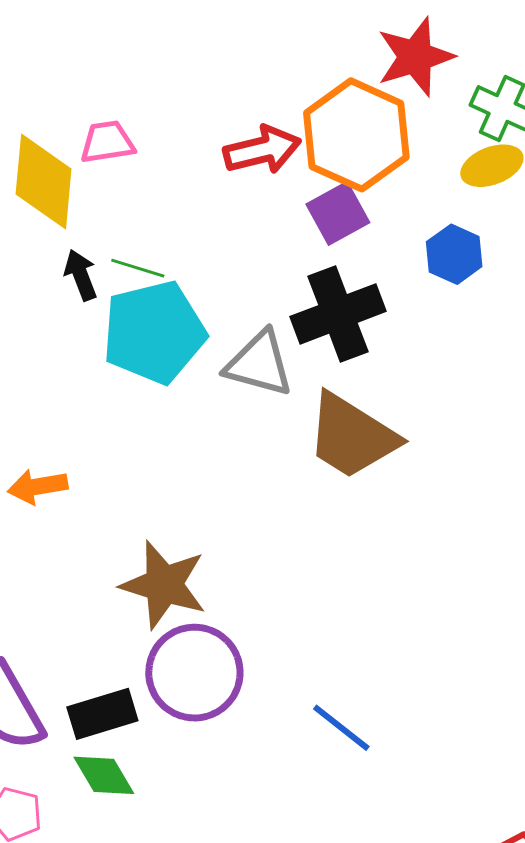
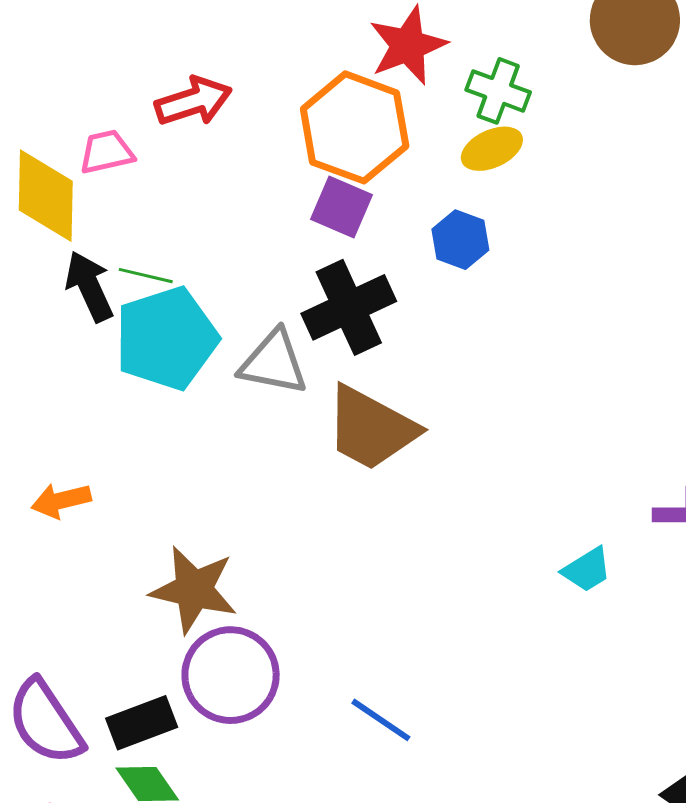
red arrow: (262, 150) -> (194, 101), moved
purple square: (338, 213) -> (342, 207), turned -34
black arrow: (81, 275) -> (89, 286), size x1.4

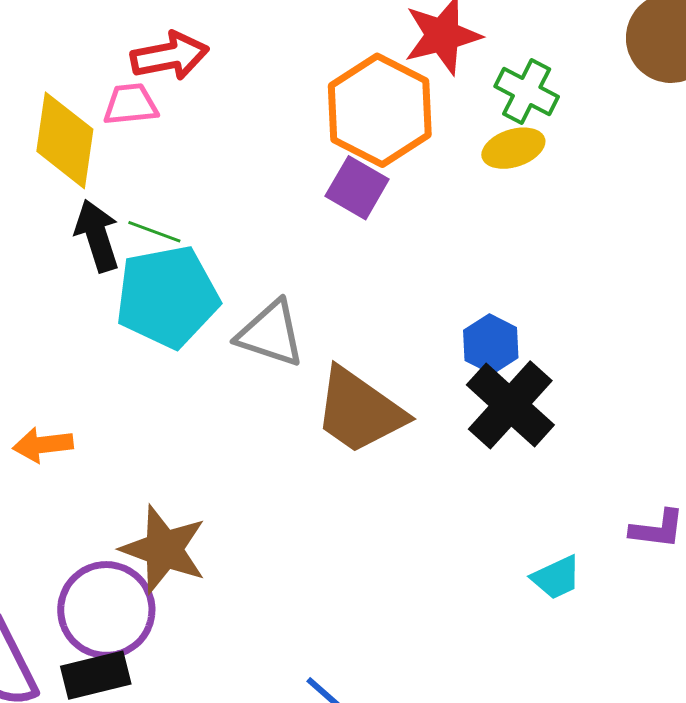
red arrow: (194, 101) -> (170, 56), moved
blue hexagon: (460, 240) -> (491, 344), moved
black cross: (349, 307) -> (510, 405), moved, turned -30
purple circle: (231, 675) -> (106, 610), moved

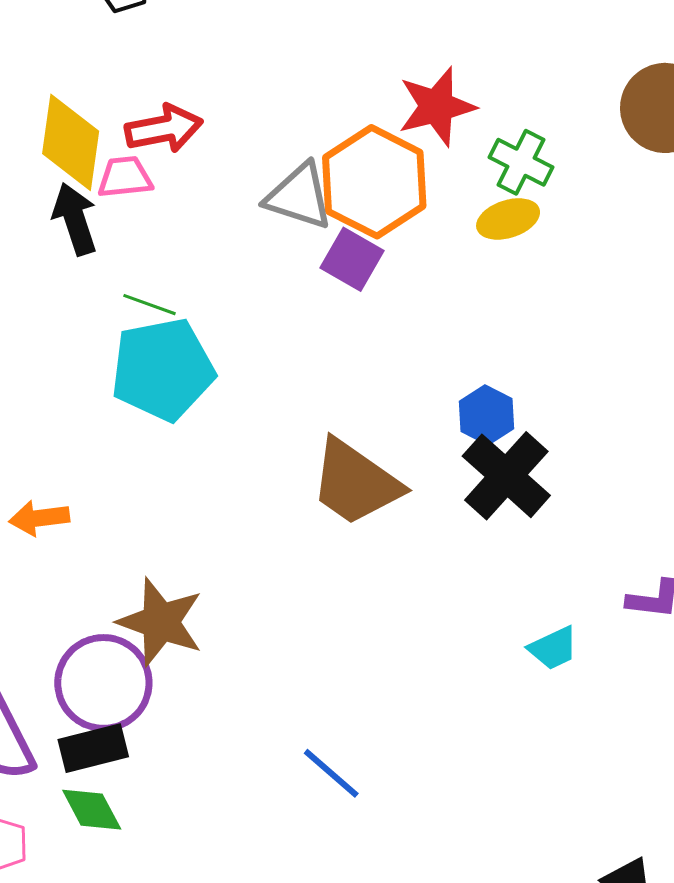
yellow diamond: (65, 140) -> (71, 142), moved
black arrow: (97, 236) -> (75, 219), moved
gray triangle: (271, 334) -> (299, 196), moved

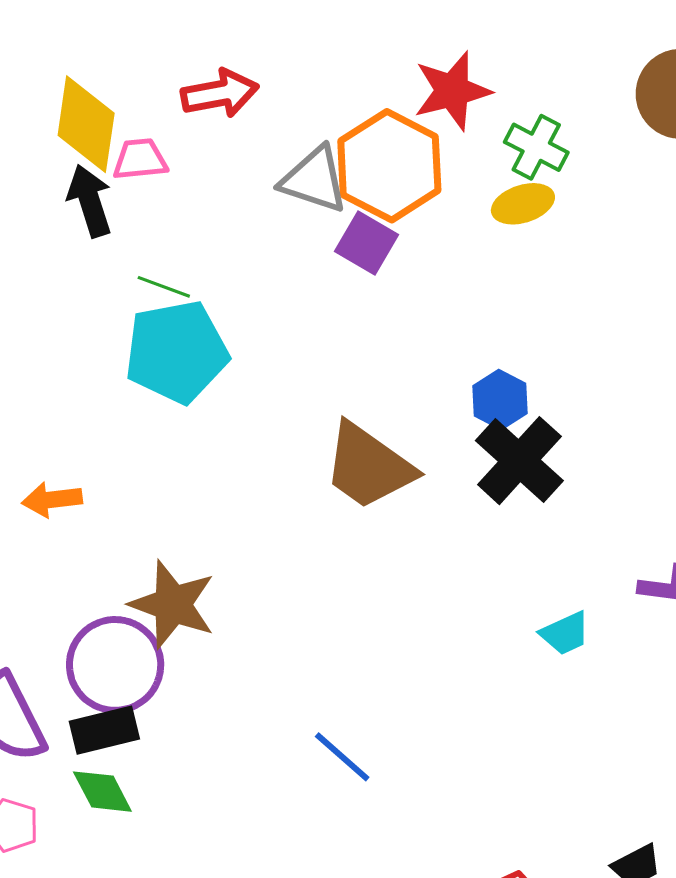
red arrow: (164, 129) -> (220, 93), moved

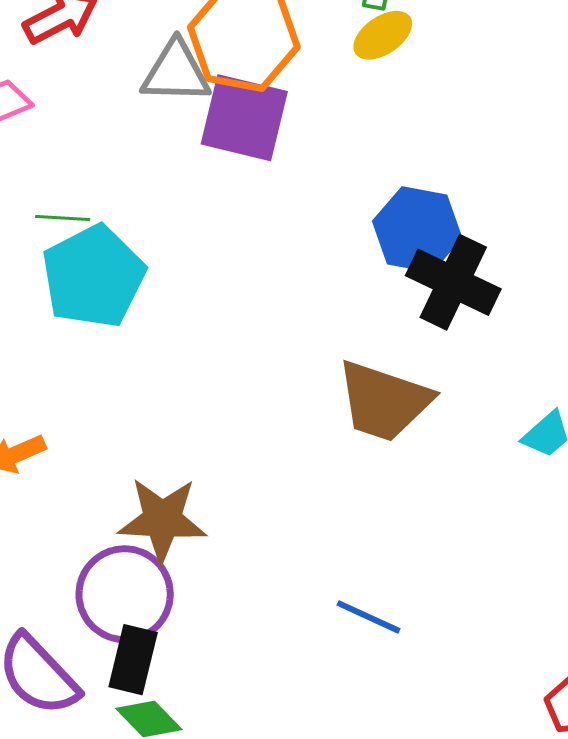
purple square: (367, 243) -> (244, 118), size x1.5
blue hexagon: (500, 400) -> (417, 229), size x1.5
brown trapezoid: (368, 466) -> (384, 401), moved
black rectangle: (104, 730) -> (133, 660), turned -46

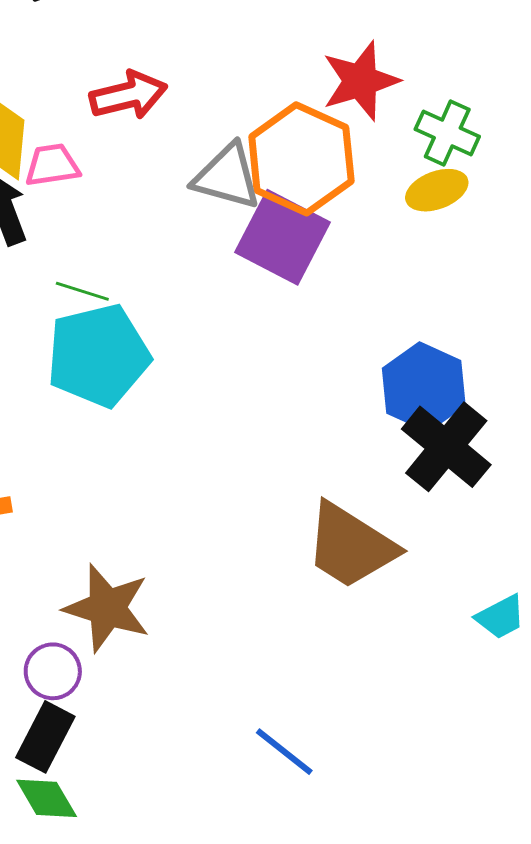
purple circle: (125, 594) -> (53, 671), size x0.6

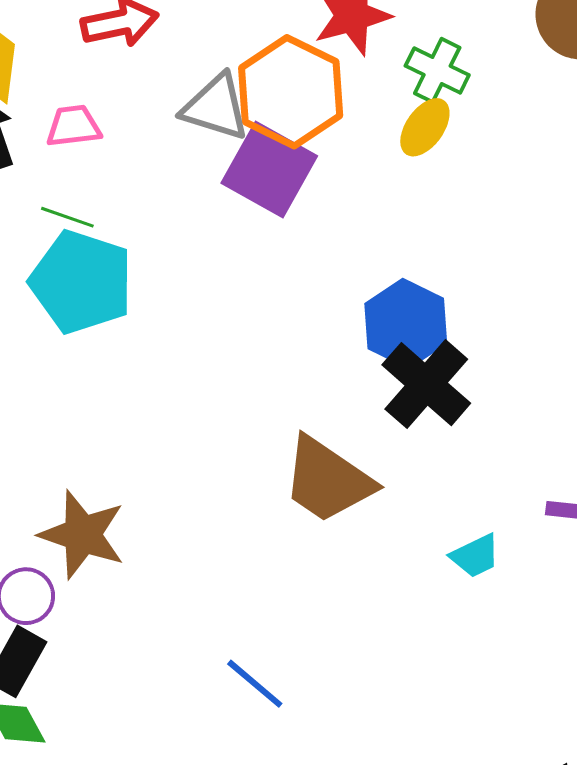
pink trapezoid: (52, 165) -> (73, 126), moved
yellow ellipse: (437, 190) -> (425, 127), turned -36
cyan pentagon: (98, 355) -> (81, 282), turned 30

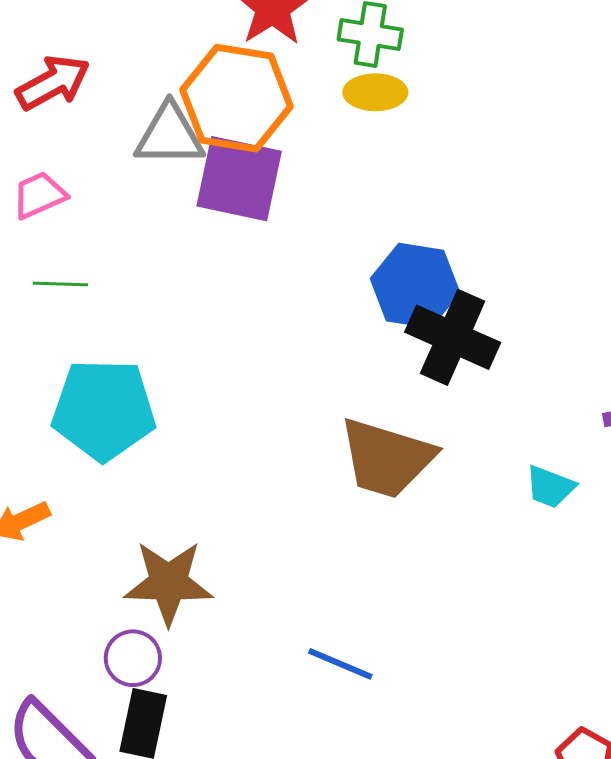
yellow ellipse: (425, 127) -> (375, 92), turned 72
cyan pentagon: (81, 282) -> (104, 410), moved
cyan trapezoid: (475, 556) -> (550, 487), turned 64
blue line: (255, 684) -> (340, 664), moved

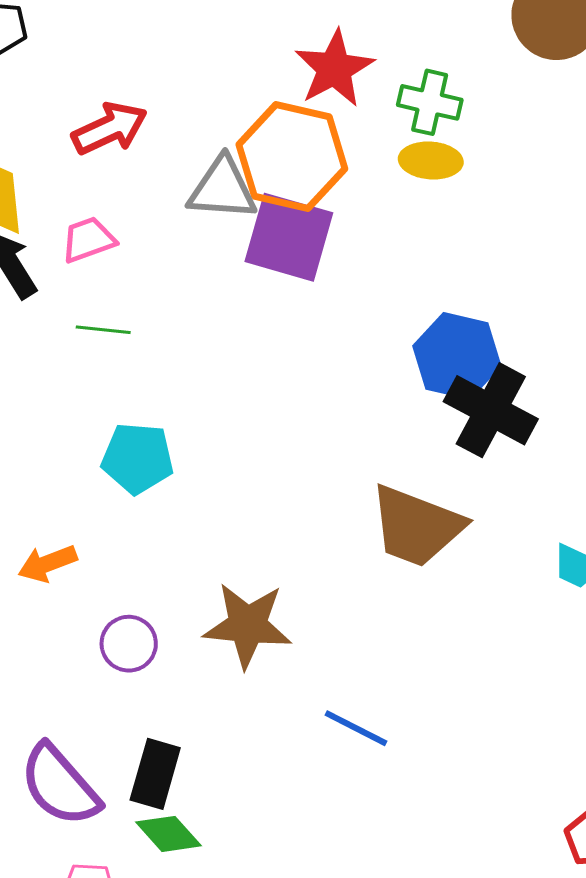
cyan pentagon: (104, 410) -> (138, 458), size x0.7
brown star: (168, 583) -> (248, 625), moved
purple circle: (133, 658) -> (129, 644), moved

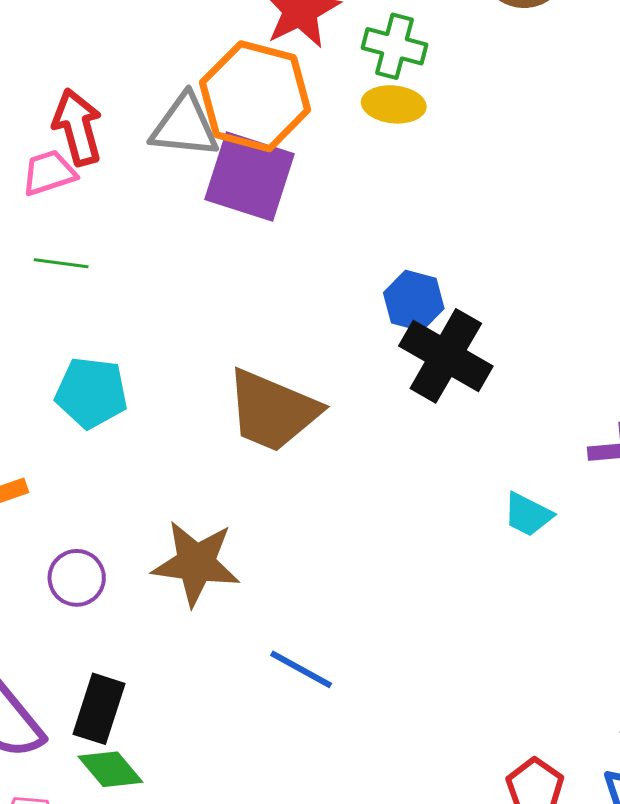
red arrow: (110, 128) -> (78, 127), moved, turned -82
blue hexagon: (457, 356) -> (414, 301), size x0.7
brown trapezoid: (417, 526) -> (273, 411), moved

